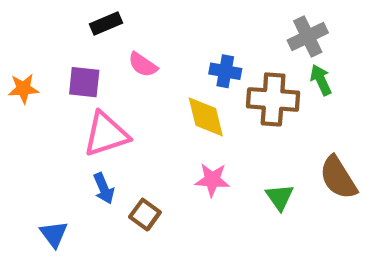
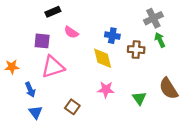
orange star: (23, 89) -> (12, 67), moved
brown cross: (273, 99) -> (136, 50), size x0.7
blue arrow: (104, 188) -> (30, 90), moved
blue triangle: (54, 234) -> (36, 112), moved

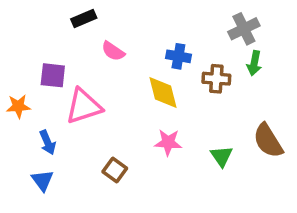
green arrow: (160, 40) -> (254, 63), turned -144
purple square: (42, 41) -> (53, 75), moved
blue triangle: (36, 112) -> (42, 180), moved

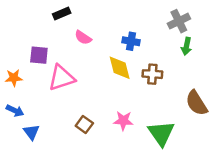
brown cross: (216, 79) -> (152, 74), moved
blue arrow: (48, 142) -> (15, 111), moved, turned -42
pink star: (168, 142) -> (123, 121), moved
green triangle: (222, 156) -> (161, 133), moved, size x1.6

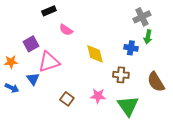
blue cross: (131, 41) -> (131, 48), moved
purple square: (39, 55) -> (31, 44), turned -35
brown cross: (152, 74) -> (121, 75), moved
blue triangle: (31, 132) -> (33, 79), moved

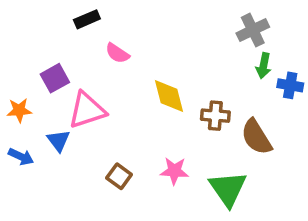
blue cross: (131, 48) -> (290, 85), moved
brown cross: (121, 75) -> (215, 116), moved
brown semicircle: (156, 82) -> (256, 137), moved

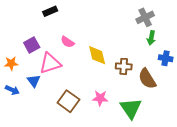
pink semicircle: (117, 53) -> (67, 42), moved
blue cross: (290, 85) -> (166, 58), moved
brown square: (119, 176) -> (68, 101), size x1.5

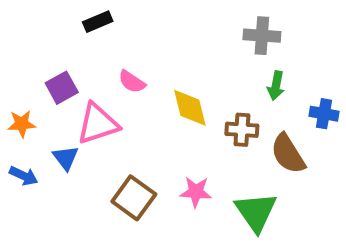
gray cross: (145, 17) -> (262, 36), moved, turned 30
green arrow: (151, 38) -> (276, 86), moved

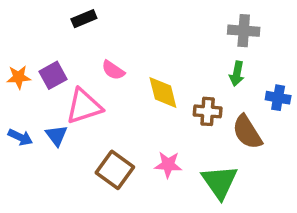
gray cross: (262, 36) -> (244, 31), moved
orange star: (22, 124) -> (19, 77), moved
blue arrow: (24, 176) -> (20, 137), moved

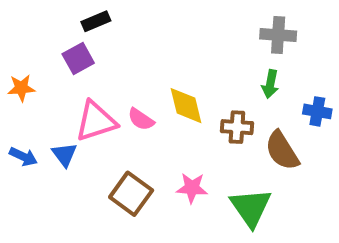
pink semicircle: (113, 70) -> (141, 119), moved
purple square: (53, 75) -> (78, 59), moved

